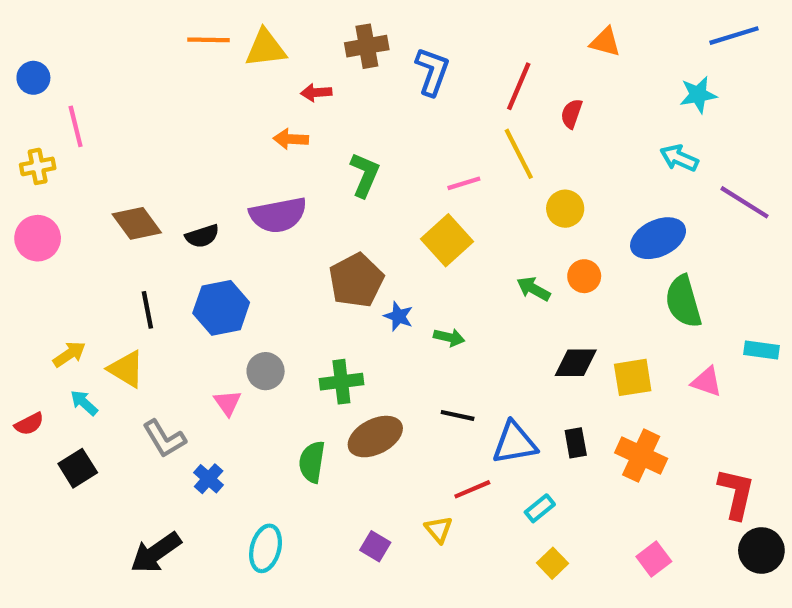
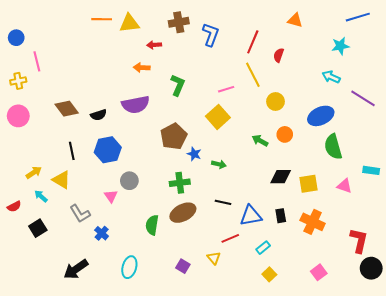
green cross: (341, 382) -> (180, 183), moved

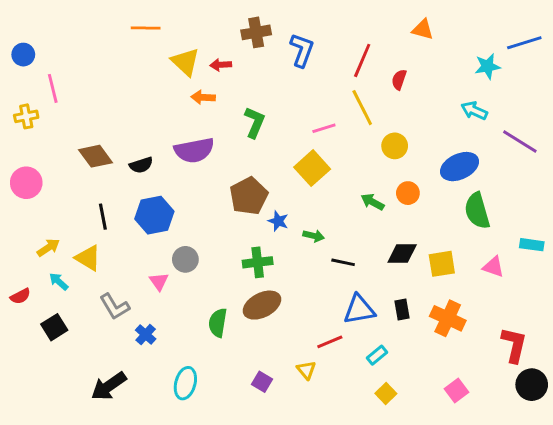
blue line: (358, 17) -> (524, 43), moved
yellow triangle: (129, 23) -> (185, 62), moved, turned 50
pink circle: (18, 116) -> (26, 183), moved
black line: (223, 202) -> (343, 262), moved

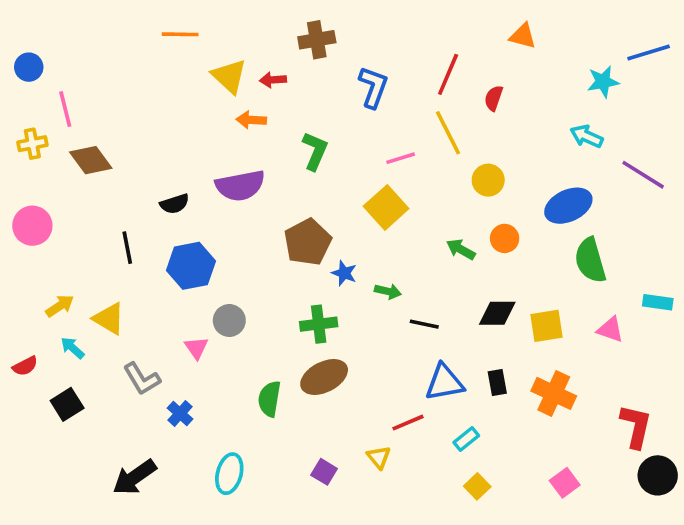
blue L-shape: (302, 50) -> (373, 87), moved
brown diamond: (95, 156) -> (91, 160), moved
black line: (103, 217) -> (127, 248), moved

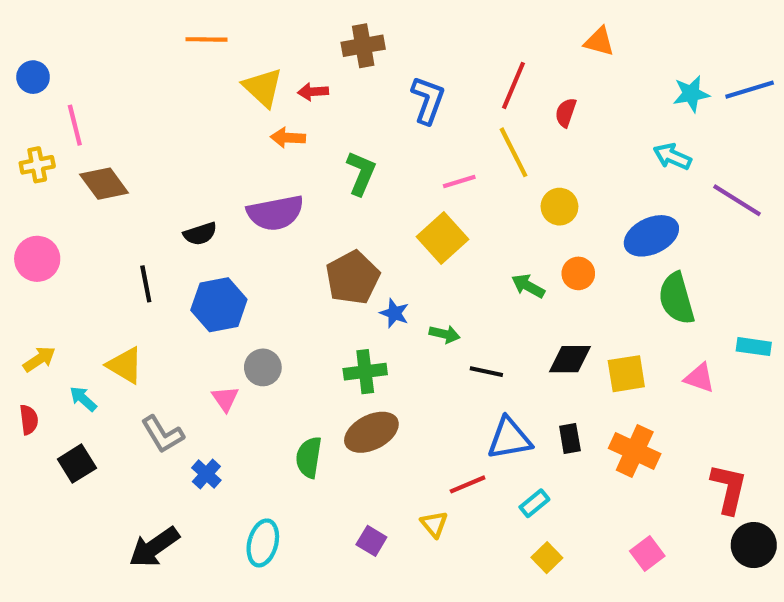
blue line: (649, 52) -> (750, 90), moved
yellow arrow: (60, 306) -> (39, 359), moved
red semicircle: (25, 366) -> (29, 420), turned -70

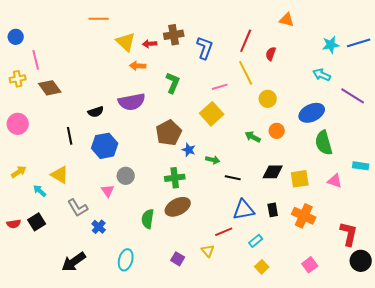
brown cross: (363, 46) -> (174, 35), moved
red semicircle: (29, 420) -> (14, 224), moved, turned 88

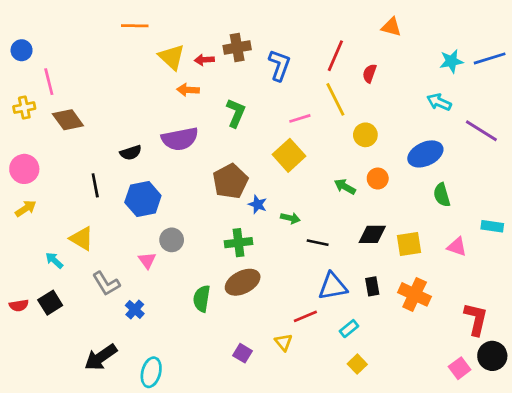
green semicircle: (324, 143) -> (442, 195), size x0.7
yellow arrow: (19, 172) -> (26, 209), moved
cyan ellipse: (126, 260) -> (151, 372), moved
pink square: (310, 265) -> (460, 368), moved

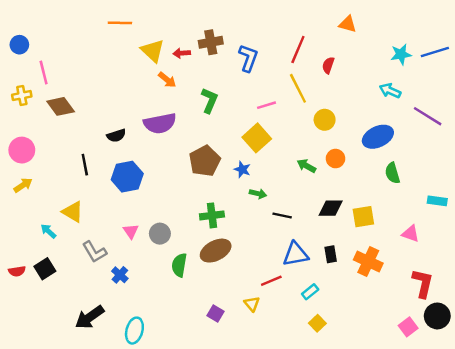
orange arrow: (188, 90) -> (167, 80), turned -144
blue star: (258, 204) -> (242, 169), moved
gray circle: (172, 240) -> (160, 234), moved
pink triangle: (457, 247) -> (411, 234), moved

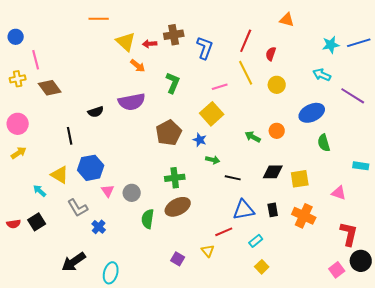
yellow circle: (325, 120) -> (277, 85), moved
blue hexagon: (127, 177) -> (91, 168), moved

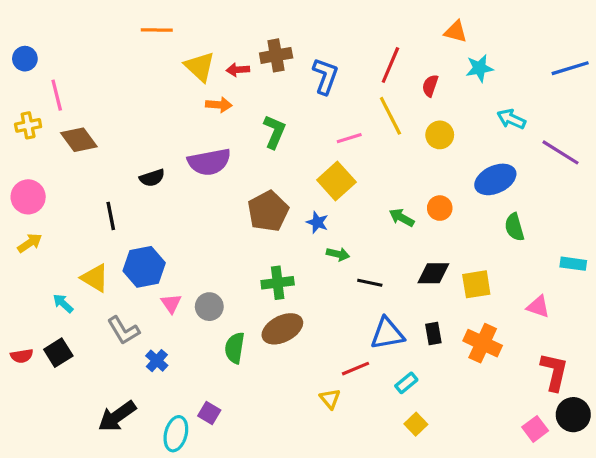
cyan star: (331, 45) -> (479, 68), moved
orange arrow: (138, 66) -> (219, 105), turned -35
purple square: (178, 259) -> (209, 413), moved

